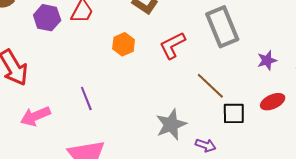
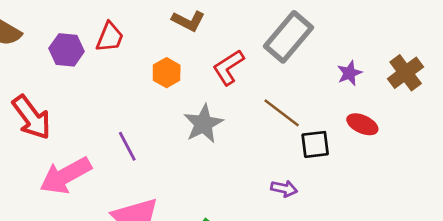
gray rectangle: (222, 27) -> (289, 37), turned 69
red ellipse: (273, 102) -> (362, 124), turned 55
pink arrow: (35, 116) -> (66, 176), size x1.4
gray star: (171, 125) -> (203, 124), moved

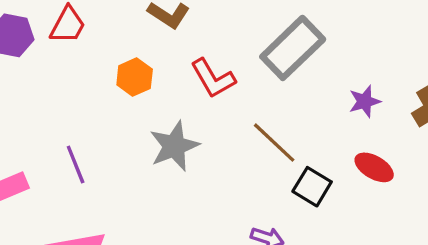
red L-shape: (228, 67) -> (213, 78), turned -93
black square: (315, 144) -> (312, 187), turned 32

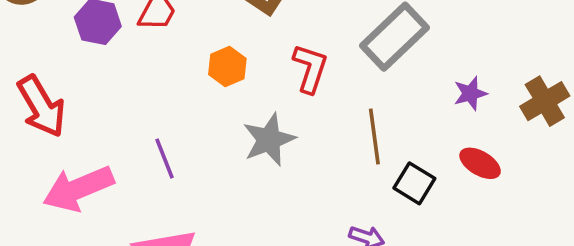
red L-shape: (213, 78) -> (310, 68), turned -132
brown line: (274, 143) -> (374, 136), turned 39

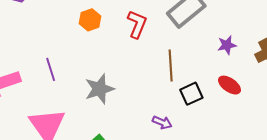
gray star: (269, 140) -> (99, 89), moved
black square: (414, 183) -> (191, 94), turned 30

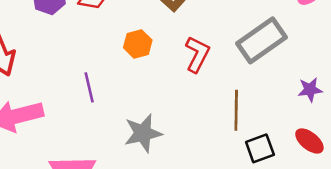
purple line: (51, 69) -> (89, 87), moved

